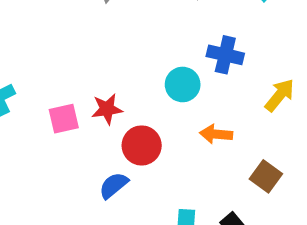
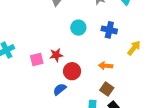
cyan circle: (183, 84) -> (78, 28), moved
brown square: (266, 176) -> (107, 89), moved

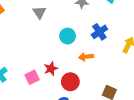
blue cross: (109, 30) -> (99, 32), turned -35
orange arrow: (106, 66) -> (86, 57), moved

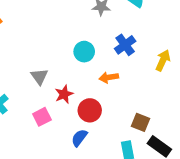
gray triangle: (39, 12) -> (39, 77), moved
pink square: (32, 77) -> (42, 117), moved

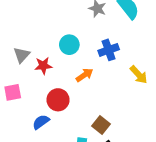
yellow arrow: (163, 60) -> (139, 75), turned 96
orange arrow: (109, 77) -> (85, 75), turned 138
red star: (64, 94) -> (43, 66), moved

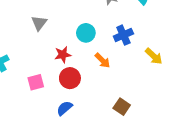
gray triangle: (22, 55) -> (39, 23), moved
orange arrow: (85, 75) -> (103, 61), turned 84
red circle: (58, 100) -> (70, 78), moved

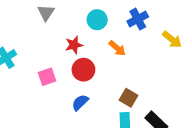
brown square: (122, 107) -> (128, 98), moved

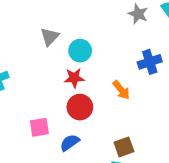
cyan circle: (97, 20) -> (80, 51), moved
pink square: (47, 77) -> (39, 127), moved
brown square: (128, 98) -> (124, 147), turned 30

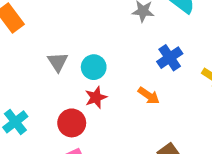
red circle: (80, 107) -> (72, 123), moved

